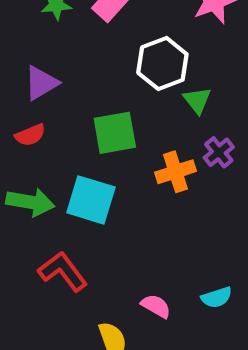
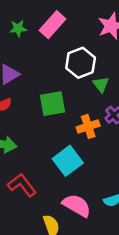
cyan square: (91, 200) -> (68, 161), moved, turned 36
pink semicircle: (156, 306) -> (77, 205), size x1.6

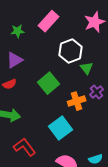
green star: (18, 28) -> (18, 31), moved
green square: (53, 104) -> (49, 83), turned -30

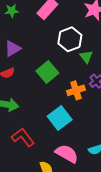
green star: (18, 31) -> (12, 11), moved

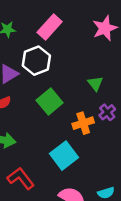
white hexagon: (70, 39) -> (36, 61), moved

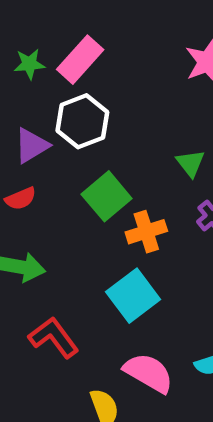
pink rectangle: (50, 27) -> (80, 60), moved
orange cross: (83, 123) -> (146, 232), moved

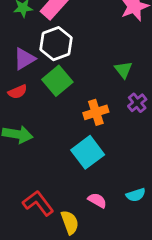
green square: (107, 196) -> (57, 81), moved
red L-shape: (54, 338) -> (38, 203), moved
pink semicircle: (149, 373) -> (97, 200), size x0.6

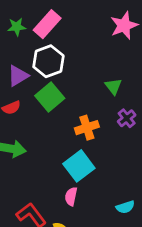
pink semicircle: (97, 200) -> (71, 196), moved, turned -108

